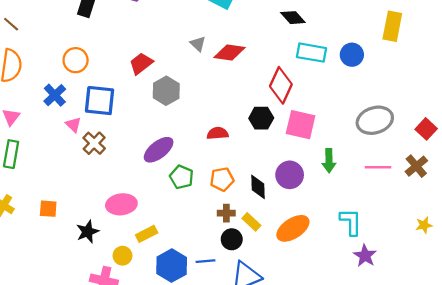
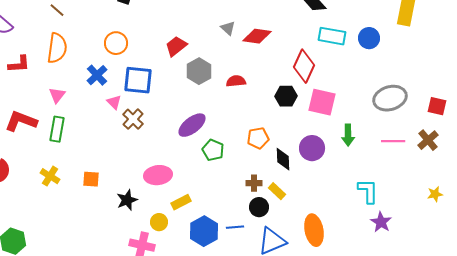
red square: (426, 129) -> (437, 106), turned -30
red semicircle: (218, 133) -> (236, 81), moved
orange pentagon: (222, 179) -> (258, 138), moved
orange ellipse: (293, 228) -> (314, 230), moved, turned -68

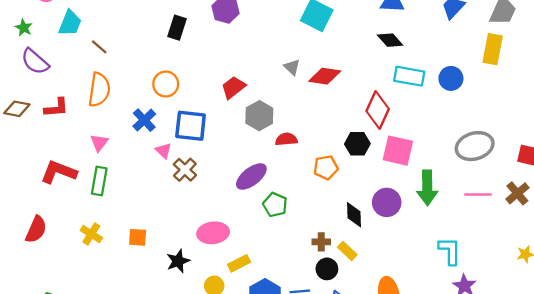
red semicircle: (236, 81) -> (286, 139), moved
green arrow: (348, 135) -> (427, 188), size x1.4
orange pentagon: (258, 138) -> (326, 167), moved

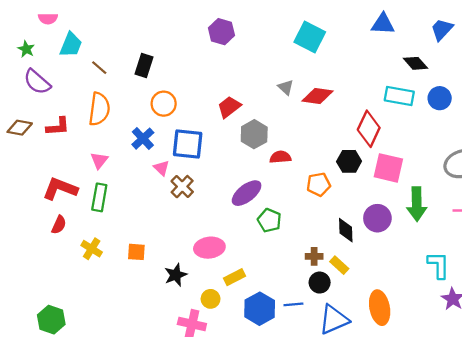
black rectangle: (177, 28) -> (144, 65), moved
black diamond: (390, 40) -> (416, 63), moved
red semicircle: (36, 229) -> (59, 225), moved, size x0.7

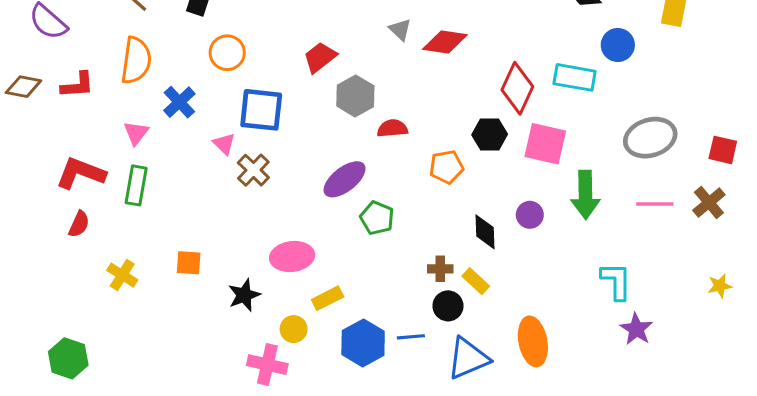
cyan rectangle: (399, 96) -> (575, 77), moved
blue cross: (143, 139) -> (179, 102), moved
purple circle: (377, 218) -> (530, 215), size x0.7
yellow cross: (92, 249) -> (122, 275), moved

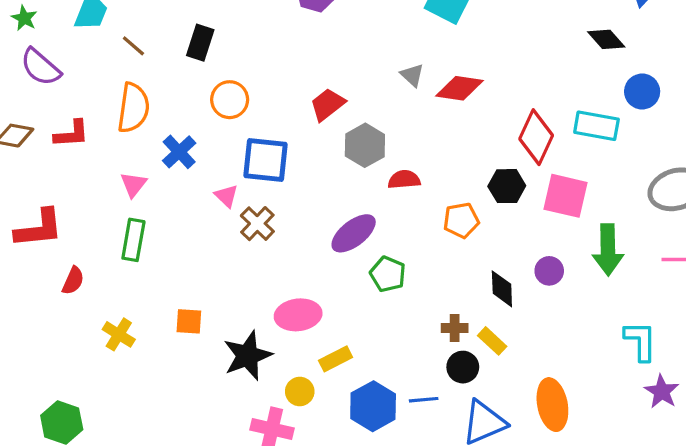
red L-shape: (81, 173) -> (39, 228), moved, turned 153
black star: (244, 295) -> (248, 356), size x1.4

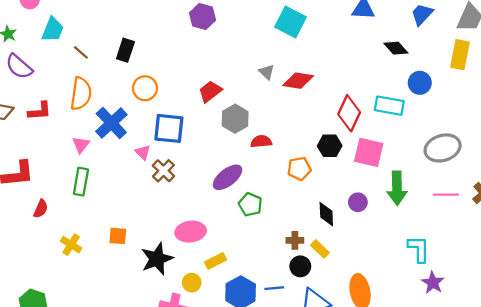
blue cross: (179, 152) -> (111, 123), size x1.4

